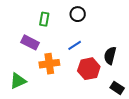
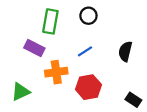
green rectangle: (44, 19) -> (50, 21), size x1.5
black semicircle: (110, 56) -> (125, 51), moved
red hexagon: (89, 69) -> (88, 87), moved

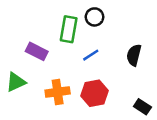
green rectangle: (50, 21) -> (69, 29), moved
orange cross: (56, 72) -> (58, 92), moved
green triangle: (21, 92) -> (16, 82), moved

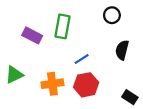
black circle: (94, 17) -> (112, 15), moved
purple rectangle: (37, 51) -> (32, 35), moved
blue line: (91, 55) -> (82, 59), moved

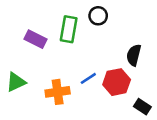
black circle: (112, 15) -> (98, 16), moved
blue line: (82, 59) -> (88, 78), moved
red hexagon: (86, 85) -> (117, 82), moved

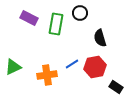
purple rectangle: (36, 39) -> (29, 18), moved
black semicircle: (134, 55) -> (100, 38), moved, turned -30

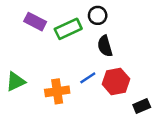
green rectangle: (56, 24) -> (68, 29), turned 55
black semicircle: (100, 38) -> (105, 46), moved
black rectangle: (116, 87) -> (142, 106), turned -56

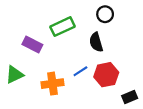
black circle: (98, 15) -> (105, 14), moved
purple rectangle: (35, 22) -> (32, 44), moved

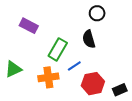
green rectangle: (63, 27) -> (58, 49), moved, turned -35
purple rectangle: (32, 44) -> (29, 26), moved
red hexagon: (106, 75) -> (93, 84), moved

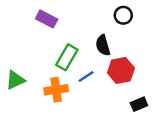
black circle: (97, 13) -> (123, 15), moved
purple rectangle: (29, 26) -> (47, 19), moved
red hexagon: (93, 84) -> (121, 70), moved

